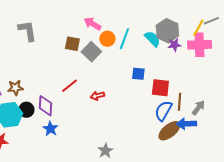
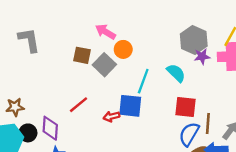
cyan line: (124, 39) -> (143, 81), moved
cyan semicircle: (152, 39) -> (176, 73), moved
blue square: (138, 74) -> (130, 106), moved, size x1.5

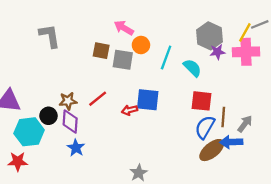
gray square: (104, 65) -> (123, 60), turned -35
cyan line: (143, 81) -> (166, 58), moved
brown star: (15, 107) -> (68, 101), moved
black circle: (28, 133) -> (49, 116), moved

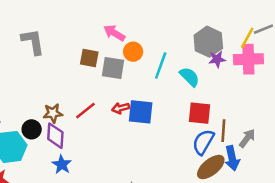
red arrow: (130, 110) -> (121, 108), moved
blue arrow: (231, 142) -> (232, 158), turned -100

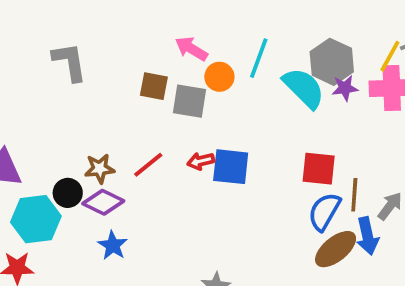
cyan line: (161, 65) -> (259, 58), moved
cyan semicircle: (190, 77) -> (304, 88), moved, size x1.4
purple diamond: (55, 136) -> (103, 202), turned -68

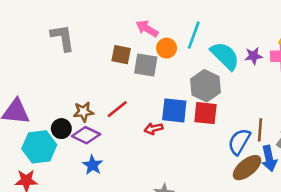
gray hexagon: (332, 62) -> (205, 86), moved
red arrow: (201, 161) -> (154, 129), moved
red square: (319, 169) -> (205, 113), moved

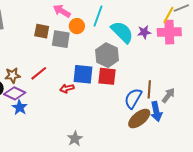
blue star: (93, 165) -> (20, 107), moved

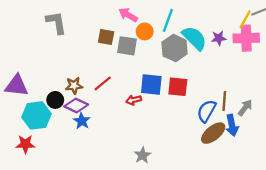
gray hexagon: (107, 55) -> (175, 48), moved

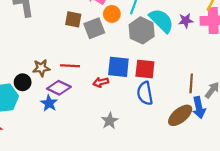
gray square: (127, 46) -> (94, 28), turned -30
red line: (103, 83) -> (70, 66), turned 42
purple diamond: (76, 105) -> (59, 88), moved
blue semicircle: (207, 111) -> (145, 93), moved, turned -40
gray star: (142, 155) -> (110, 121), moved

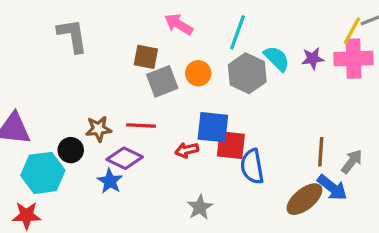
orange circle: (112, 14) -> (198, 73), moved
cyan semicircle: (161, 21) -> (277, 59), size x0.7
gray square: (94, 28) -> (162, 81), moved
red square: (145, 69) -> (231, 145), moved
blue arrow: (199, 108) -> (332, 188), turned -40

